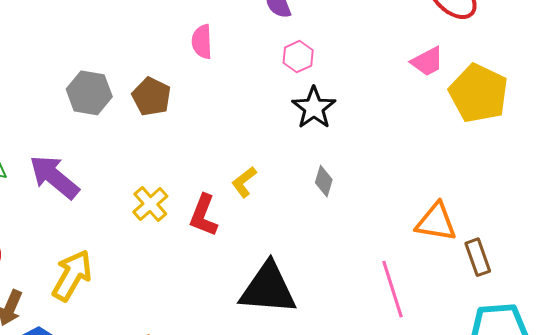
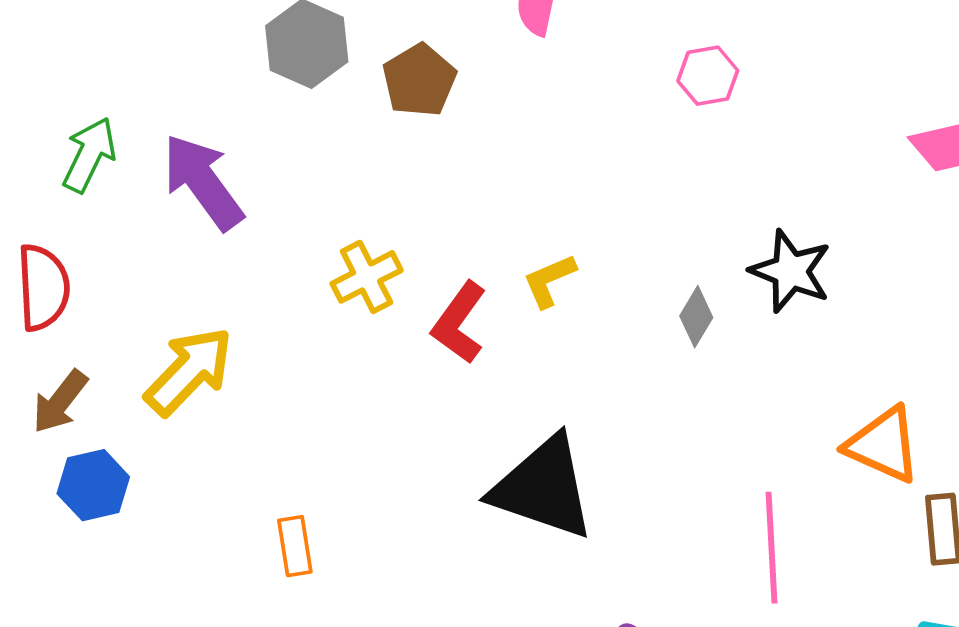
black star: (314, 108) -> (791, 271), moved, turned -30

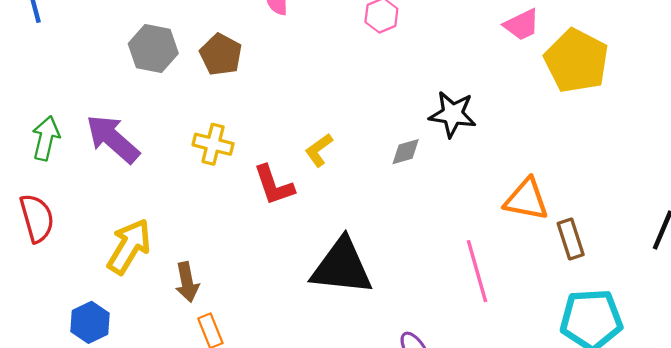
yellow cross: (367, 277) -> (213, 144), moved, turned -36
gray diamond: (696, 317) -> (406, 152), turned 56
red L-shape: (459, 323) -> (274, 185), turned -42
brown arrow: (60, 402) -> (187, 282), moved, turned -36

